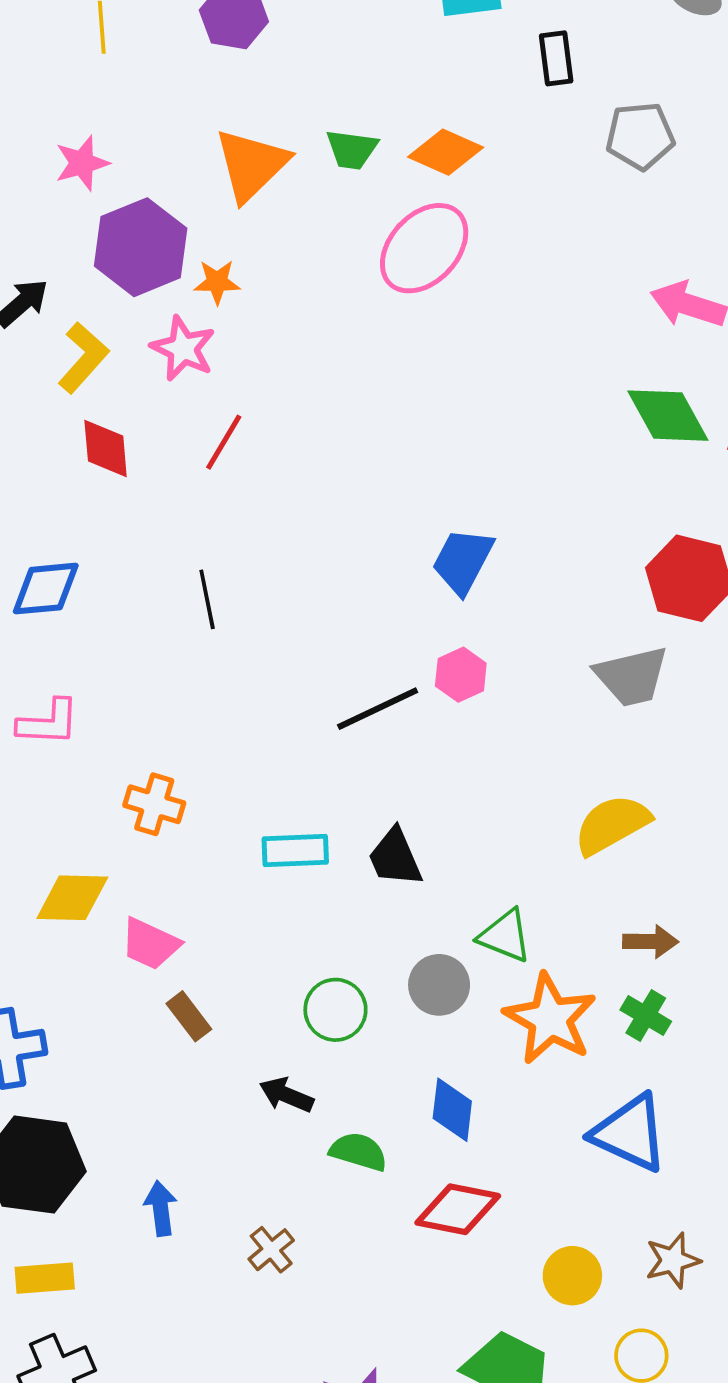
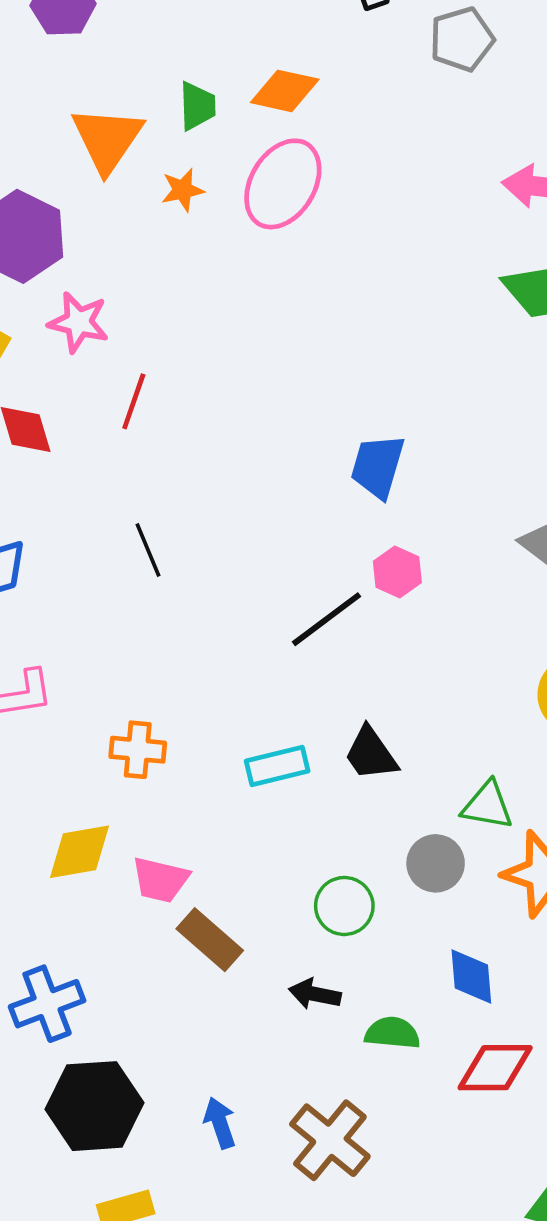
green trapezoid: (352, 149) -> (197, 106), turned -88
orange star: (217, 282) -> (183, 190), moved
brown rectangle: (189, 1016) -> (210, 940), size x1.4
brown cross: (271, 1250) -> (330, 1140), size x1.8

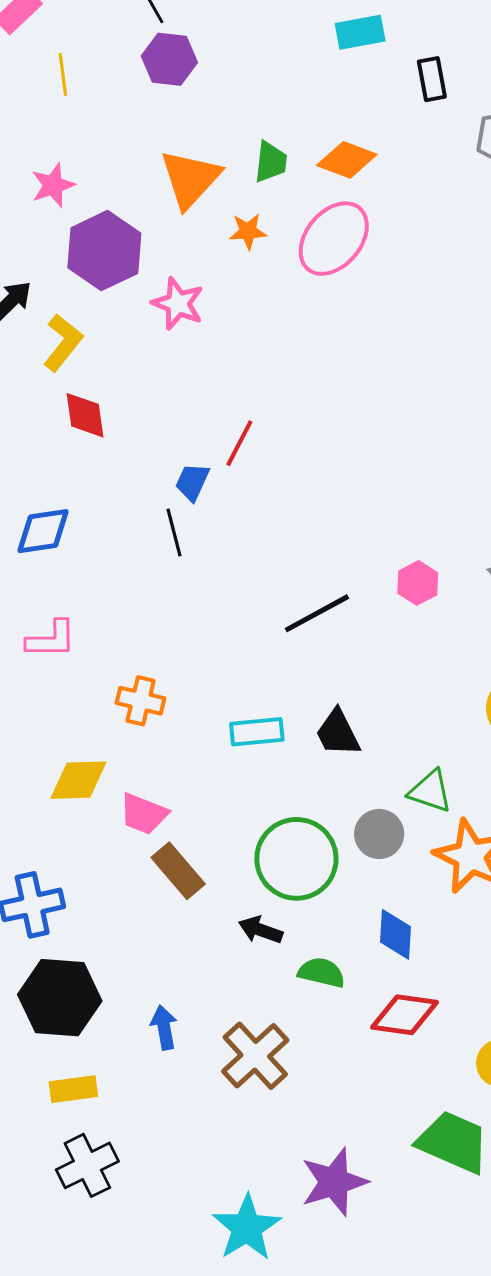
pink star: (79, 322) -> (178, 304), moved
red line: (134, 401) -> (239, 443), moved
blue trapezoid: (378, 466) -> (192, 482), moved, size x0.7
pink hexagon: (397, 572) -> (418, 583), moved
green circle: (344, 906) -> (296, 859), size x1.6

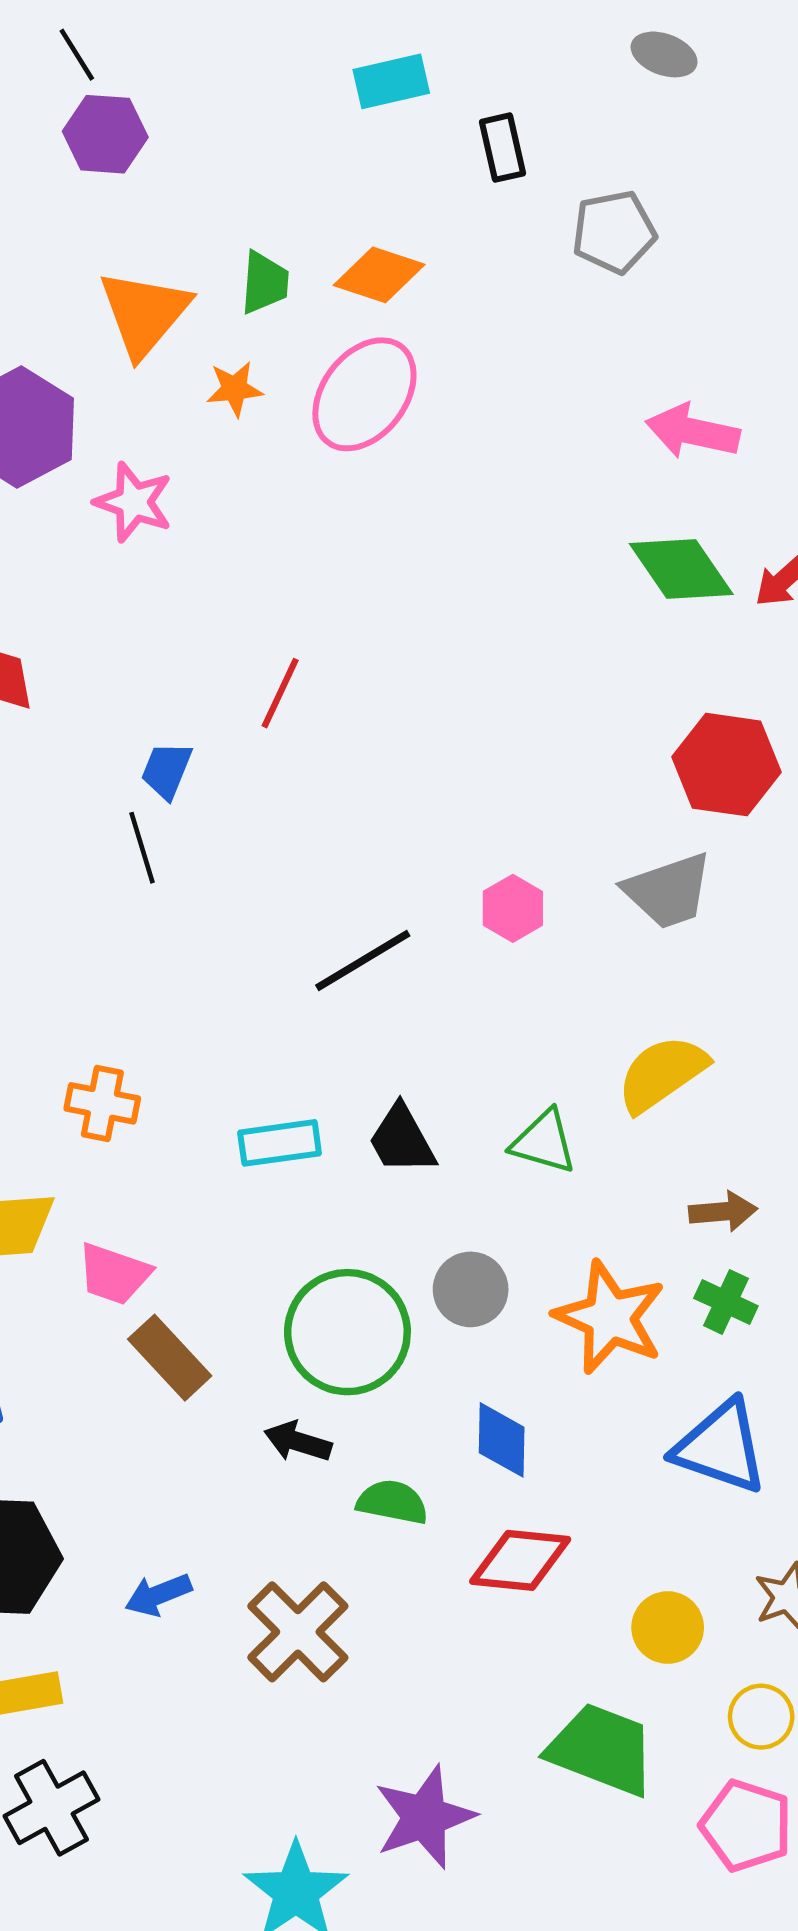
red line: (239, 443) -> (280, 693), moved
green triangle: (430, 791) -> (544, 1142), moved
blue arrow: (164, 1027) -> (158, 1595), turned -99

